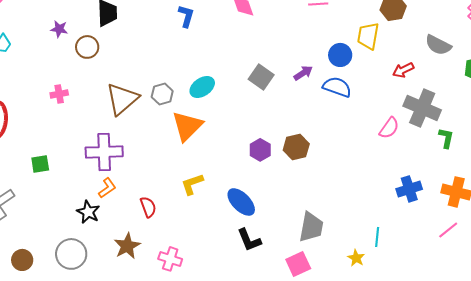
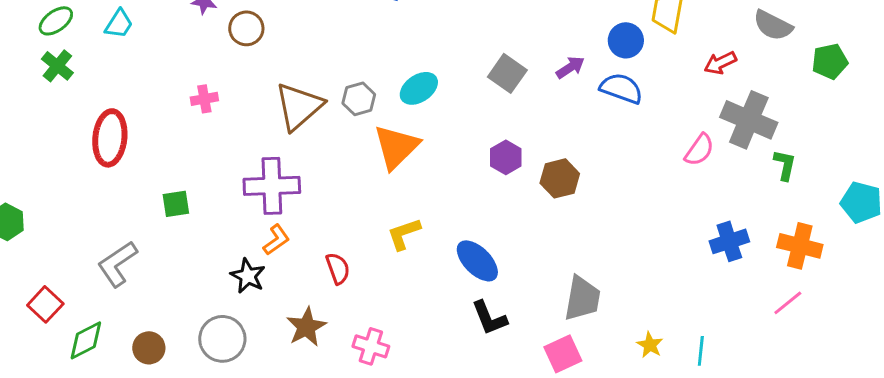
purple hexagon: (260, 150) -> (506, 157), moved
cyan line: (377, 237) -> (701, 351), moved

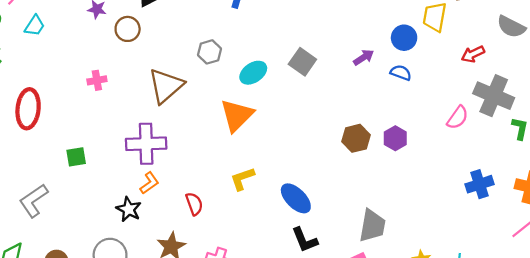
gray square: (507, 73) -> (302, 62), moved
blue semicircle: (621, 88) -> (401, 73), size x0.7
gray hexagon: (359, 99) -> (210, 52), moved
purple hexagon: (506, 157) -> (395, 138), moved

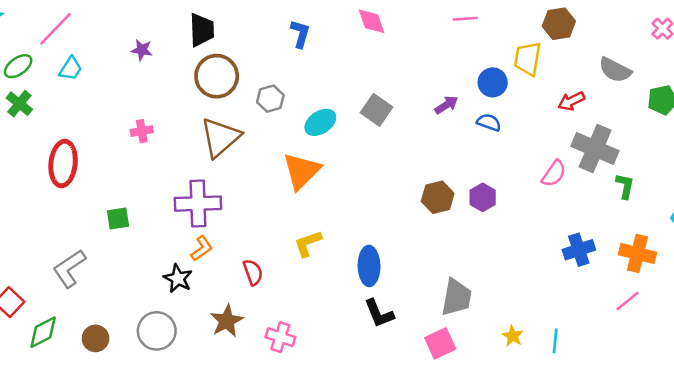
brown circle: (128, 29) -> (217, 76), moved, size x1.5
blue ellipse: (296, 198) -> (369, 266), turned 44

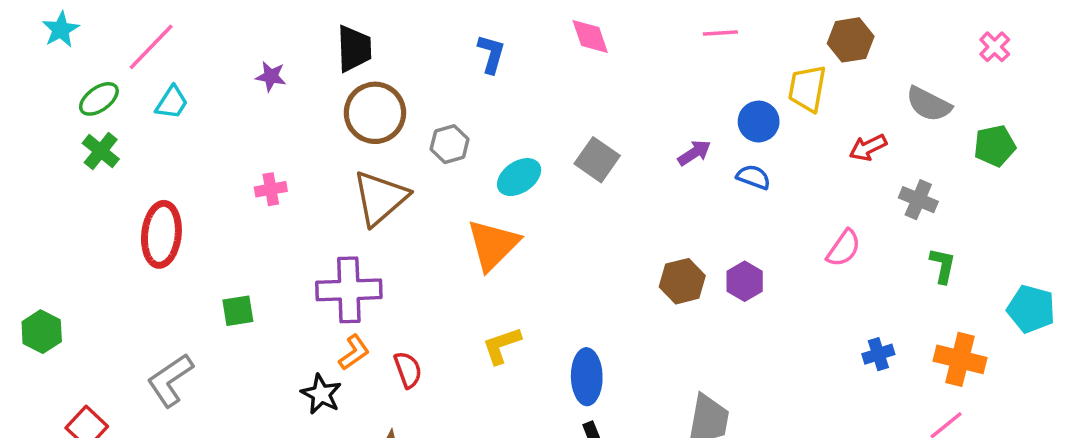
gray cross: (595, 149) -> (918, 200), moved, size x0.6
blue cross: (579, 250) -> (878, 354), size x0.7
red semicircle: (253, 272) -> (408, 370), moved

